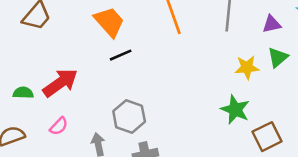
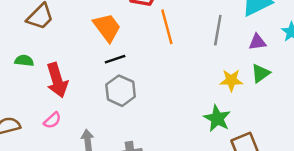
red arrow: (60, 83) -> (57, 80), turned 104
green semicircle: (23, 93) -> (24, 61), moved
gray hexagon: (129, 116) -> (121, 91), moved

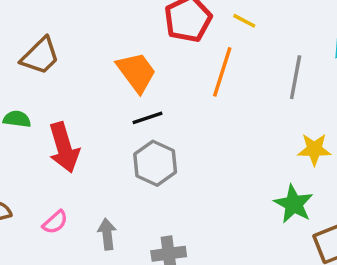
orange line: (167, 27) -> (222, 72), turned 32
pink semicircle: (52, 120) -> (55, 222), moved

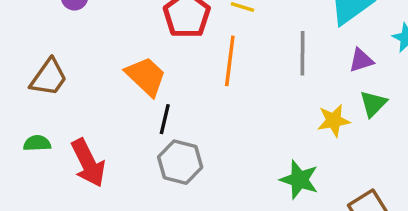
black line: (147, 118) -> (165, 119), turned -48
green star: (294, 204) -> (299, 180), moved

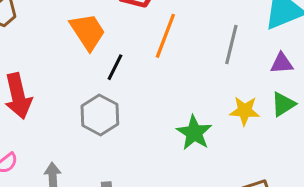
black line: (165, 119) -> (115, 67), moved
green star: (299, 180) -> (194, 133), moved

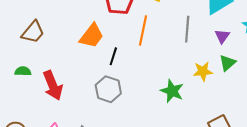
orange trapezoid: (88, 32) -> (92, 36), turned 80
purple triangle: (282, 63) -> (222, 36), turned -42

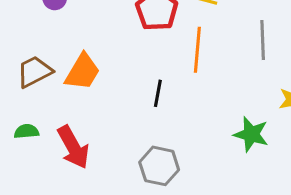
brown trapezoid: (33, 32) -> (34, 72), turned -150
orange trapezoid: (92, 36) -> (82, 72), moved
gray hexagon: (108, 89) -> (159, 166), moved

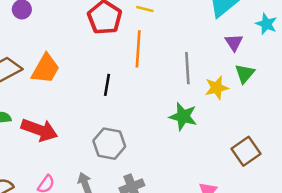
gray line: (263, 40) -> (187, 68), moved
red arrow: (73, 147) -> (39, 130), turned -40

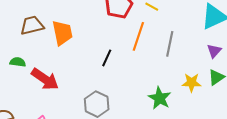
gray line: (187, 68) -> (170, 44), moved
orange trapezoid: (46, 69) -> (62, 33), turned -56

